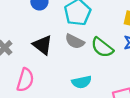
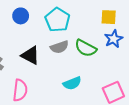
gray semicircle: (75, 41) -> (59, 47), turned -36

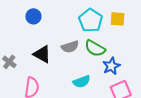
cyan pentagon: (57, 20) -> (91, 20), moved
blue star: (114, 39) -> (111, 66), moved

